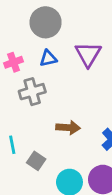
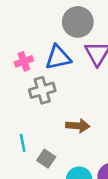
gray circle: (46, 22) -> (78, 22), moved
blue triangle: (48, 58) -> (58, 57), size x1.5

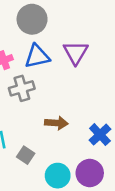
gray circle: (78, 22) -> (32, 19), moved

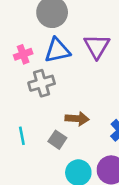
gray square: (26, 155) -> (57, 140), moved

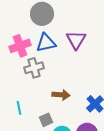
pink cross: (23, 54) -> (20, 46), size x1.5
gray square: (57, 140) -> (46, 120), moved, turned 32

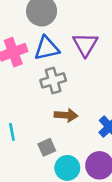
gray cross: (34, 68) -> (53, 80), moved

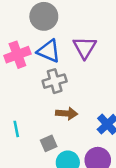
blue triangle: (47, 48) -> (49, 51), turned 35

